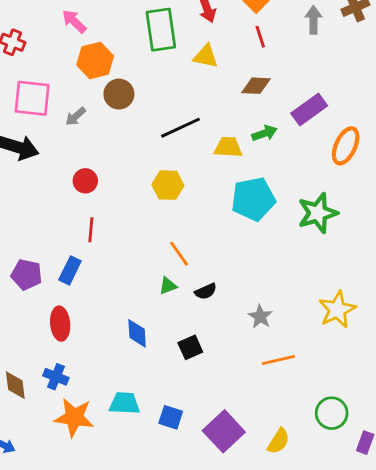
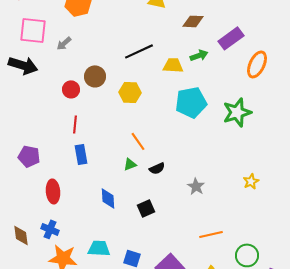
brown circle: (119, 94) -> (95, 76), moved
blue rectangle: (70, 270) -> (81, 154), moved, turned -36
yellow star: (337, 310) -> (251, 181), size x0.6
orange line: (278, 360) -> (211, 234), moved

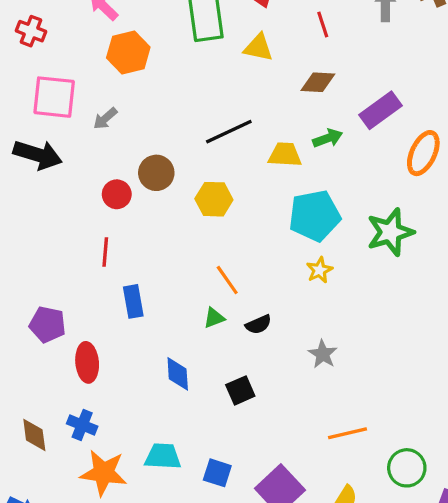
red line: (75, 124) -> (105, 252), moved
purple pentagon: (29, 156) -> (48, 324), moved
yellow star: (251, 181) -> (319, 270), moved

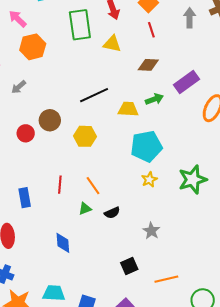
green star: (390, 232) -> (193, 180), moved
red line: (105, 252) -> (60, 185), moved
blue rectangle: (133, 301) -> (25, 198), moved
black square: (240, 390) -> (129, 266), moved

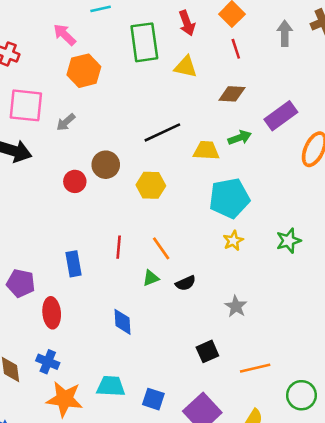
green star: (193, 180) -> (289, 241), size x0.7

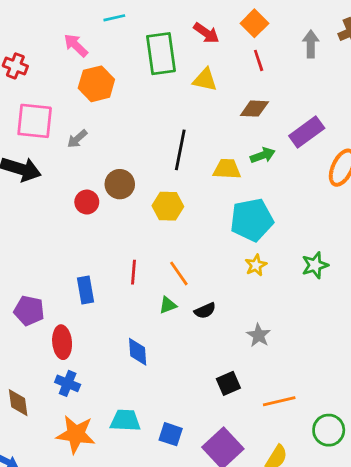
red arrow: (187, 23) -> (206, 33), turned -35
black line: (162, 132) -> (180, 150), turned -54
blue cross: (48, 362) -> (68, 383), moved

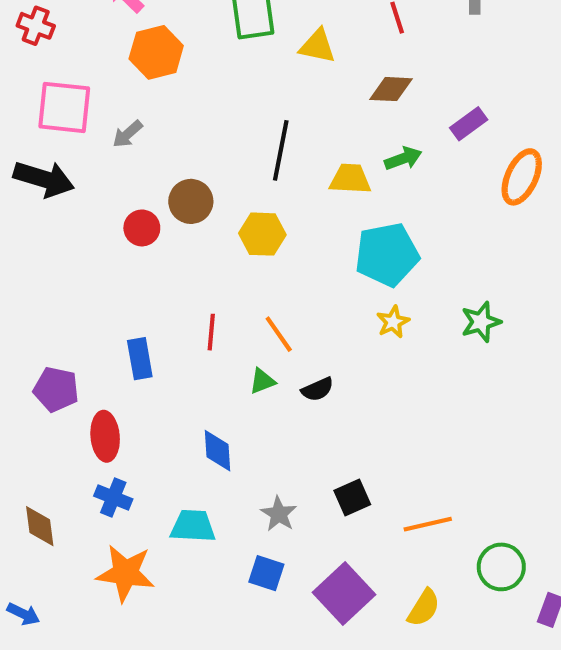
purple rectangle: (307, 132) -> (469, 124), size x0.7
gray star: (259, 335) -> (279, 514), moved
cyan trapezoid: (125, 421) -> (193, 526), moved

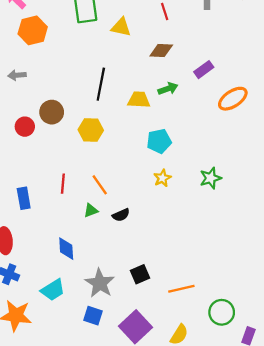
gray arrow: (128, 134) -> (17, 75), turned 36
orange ellipse: (522, 177) -> (233, 99), turned 32
cyan pentagon: (387, 255) -> (159, 141), size x0.7
gray star: (279, 514) -> (100, 283), size x1.5
cyan trapezoid: (193, 526) -> (53, 290), turned 145

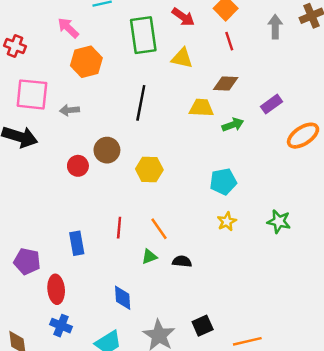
black line: (101, 84) -> (141, 103), moved
yellow trapezoid: (139, 100) -> (201, 108), moved
green star: (210, 178) -> (279, 222), turned 30
black semicircle: (121, 215) -> (182, 261), turned -150

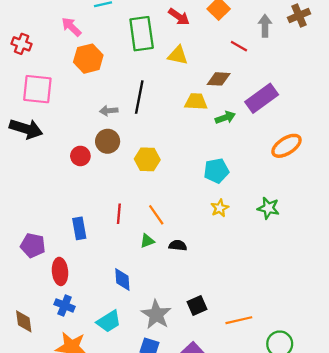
red line: (229, 41) -> (239, 46), moved, turned -42
purple rectangle: (272, 104) -> (262, 98), size x1.6
gray arrow: (69, 110) -> (109, 111), moved
orange ellipse: (303, 136) -> (286, 146), moved

